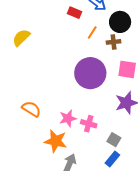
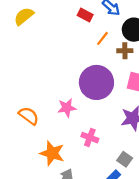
yellow semicircle: (21, 38) -> (24, 16), moved
pink star: (68, 118) -> (67, 108), moved
gray square: (114, 140) -> (125, 159), moved

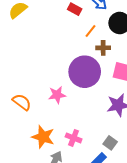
brown cross: (125, 51) -> (103, 48), moved
pink cross: (90, 138) -> (74, 138), moved

